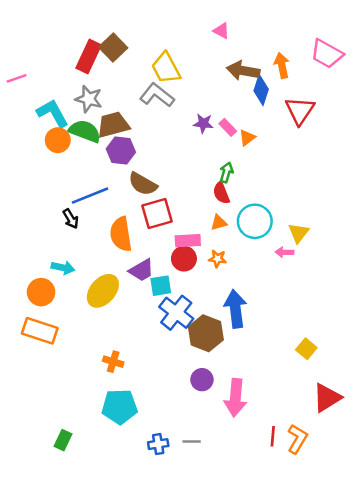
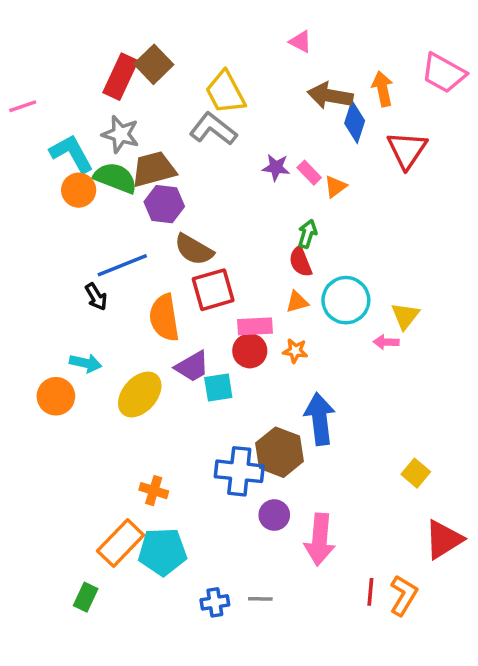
blue cross: (176, 313) -> (239, 471), moved, turned -32
orange rectangle: (40, 331) -> (121, 543), moved, turned -64

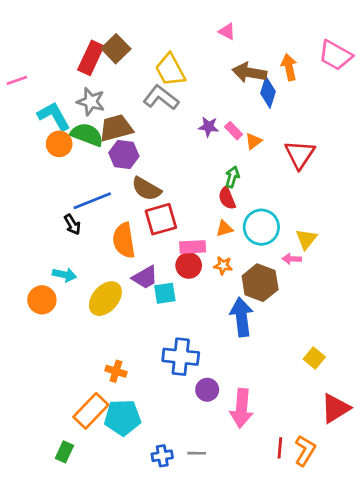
red triangle: (407, 150) -> (300, 154), moved
brown hexagon: (279, 452) -> (260, 283), moved

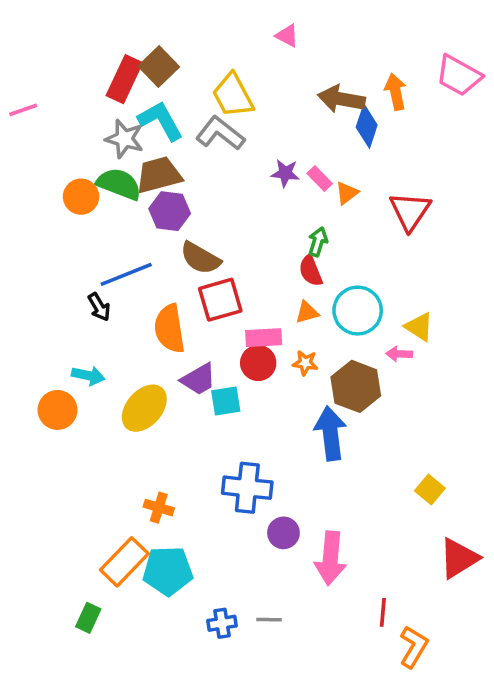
pink triangle: (227, 32) -> (287, 36), moved
cyan L-shape: (54, 116) -> (161, 121), moved
yellow triangle: (306, 239) -> (419, 327), turned -35
orange L-shape: (305, 451) -> (414, 647), moved

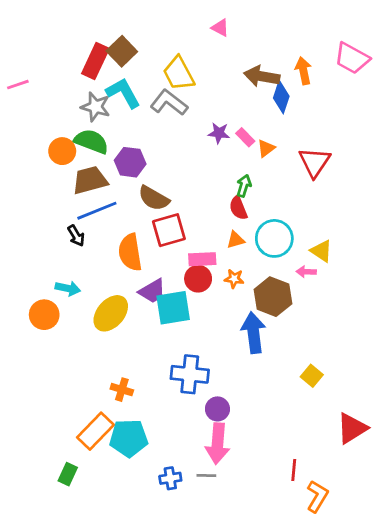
brown trapezoid: (159, 175) -> (90, 180), moved
cyan square: (226, 401) -> (173, 308), size x1.5
yellow square: (430, 489) -> (312, 376), moved
pink arrow: (330, 558) -> (217, 444), moved

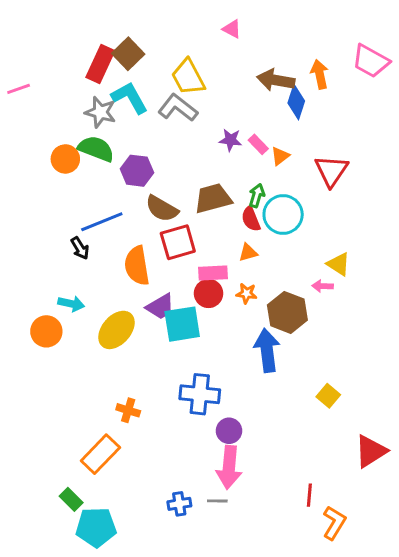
brown trapezoid: (90, 180) -> (213, 198), moved
cyan circle: (274, 238) -> (283, 214), moved
cyan pentagon: (129, 438) -> (96, 527), moved
green rectangle: (68, 474) -> (71, 499), turned -70

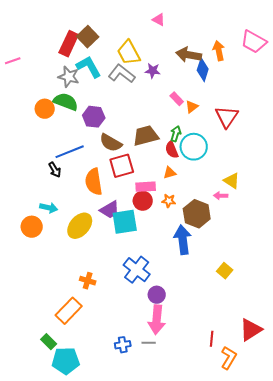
purple star: (230, 140) -> (153, 71), moved
blue cross: (200, 394) -> (137, 270), turned 32
red triangle: (371, 451) -> (251, 330), moved

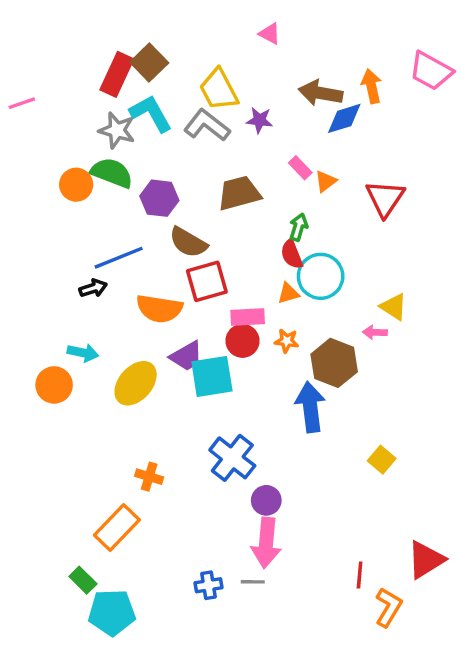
blue diamond: (203, 70) -> (344, 118), turned 55
brown trapezoid: (146, 136) -> (239, 193), moved
cyan circle: (194, 147) -> (321, 276), moved
black arrow: (55, 170) -> (93, 288), turned -77
orange semicircle: (94, 182) -> (159, 309), turned -72

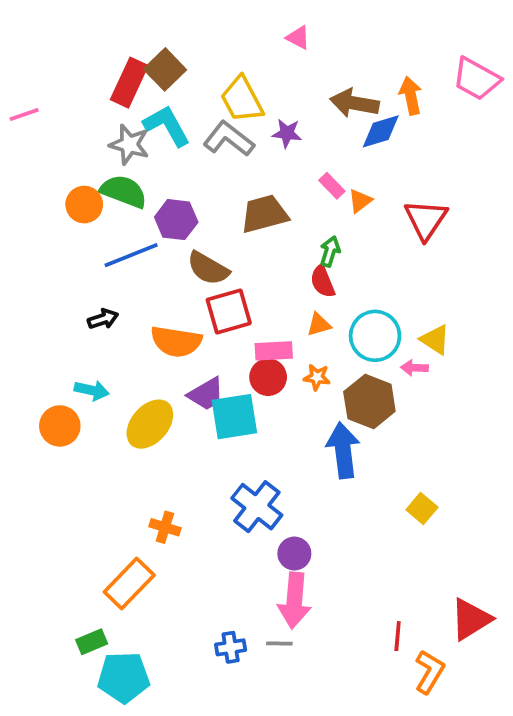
blue line: (119, 258) -> (131, 255), moved
cyan circle: (321, 276) -> (375, 336), moved
green rectangle: (83, 580) -> (92, 642), turned -68

